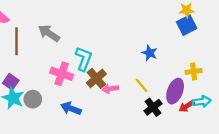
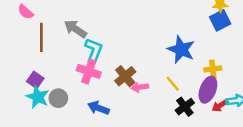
blue star: (150, 53) -> (181, 50), size x1.6
cyan L-shape: (84, 59) -> (94, 51), moved
yellow cross: (194, 71) -> (213, 69), moved

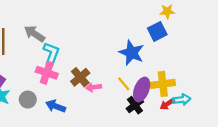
blue square: (220, 20) -> (157, 31), moved
yellow cross: (213, 69) -> (163, 84), moved, size x1.5
purple ellipse: (208, 90) -> (142, 89), moved
gray circle: (58, 98) -> (28, 100), moved

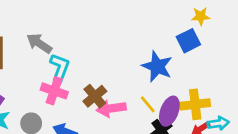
pink arrow: (94, 87) -> (111, 108), size x1.5

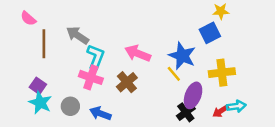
yellow line: (148, 104) -> (174, 74), moved
yellow cross: (195, 104) -> (222, 73), moved
pink arrow: (111, 108) -> (138, 53), moved, turned 30

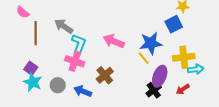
blue star: (182, 56) -> (151, 43), turned -30
brown cross: (127, 82) -> (105, 75), moved
cyan arrow: (236, 106) -> (196, 69), moved

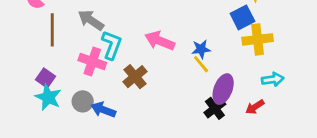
blue star: (151, 43) -> (201, 49), moved, size x0.6
yellow cross: (184, 57) -> (258, 39), moved
pink cross: (75, 61) -> (92, 61), moved
brown cross: (105, 75) -> (135, 77), moved
blue arrow: (83, 91) -> (103, 110), moved

